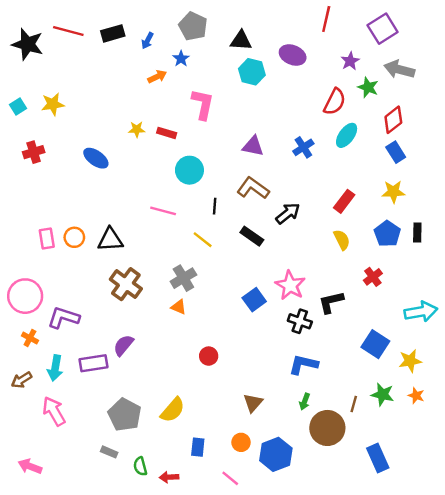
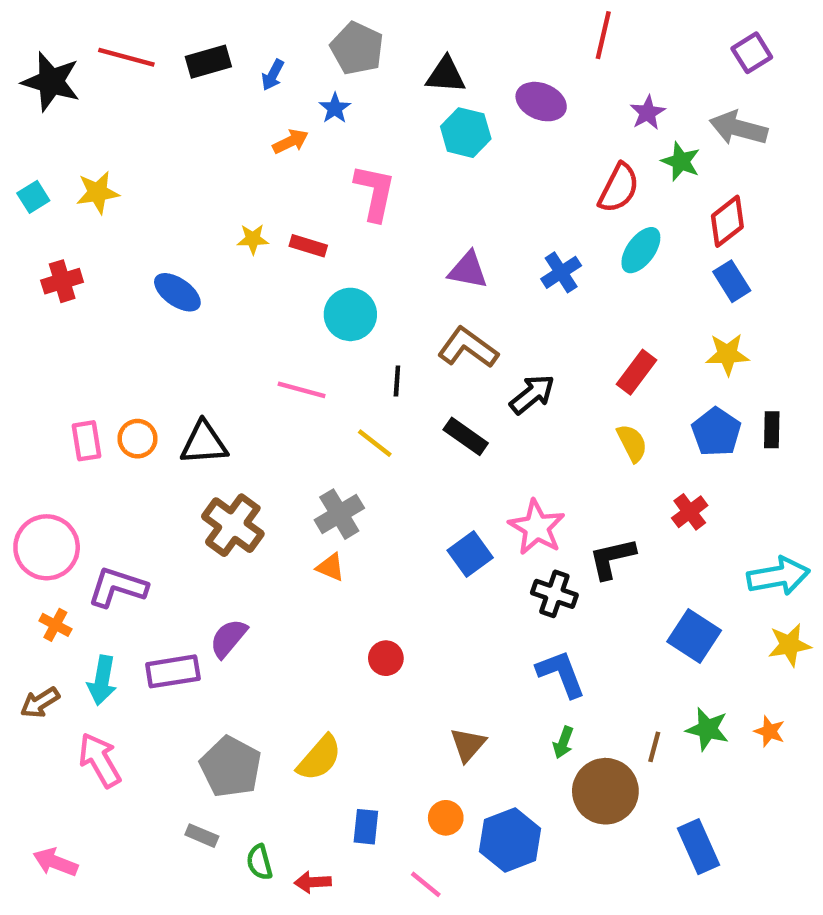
purple square: (383, 29) -> (752, 53), moved, size x0.7
yellow star: (410, 361) -> (789, 645), moved
blue L-shape: (303, 364) -> (561, 674), turned 56

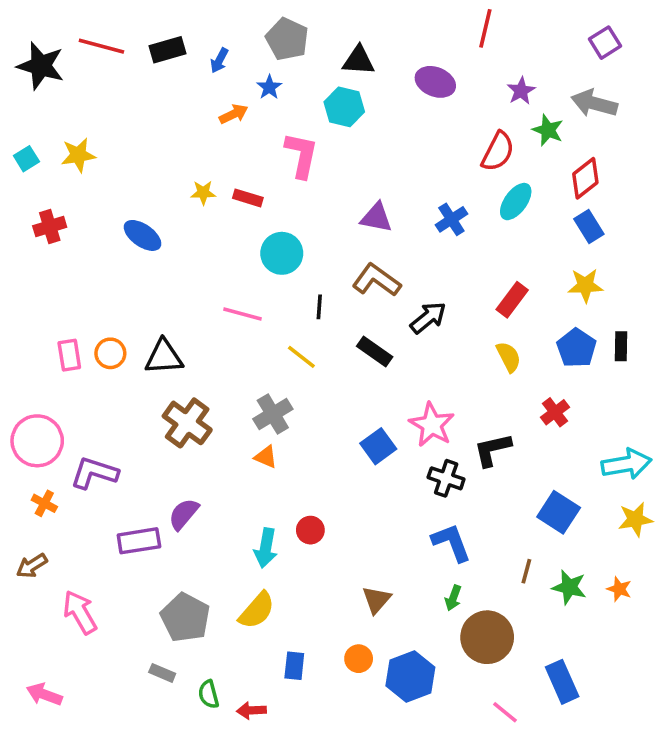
cyan hexagon: (466, 133) -> (344, 107), moved
cyan arrow: (102, 680) -> (266, 548), moved
brown line: (654, 747) -> (526, 571), moved
pink line: (426, 884) -> (505, 712), moved

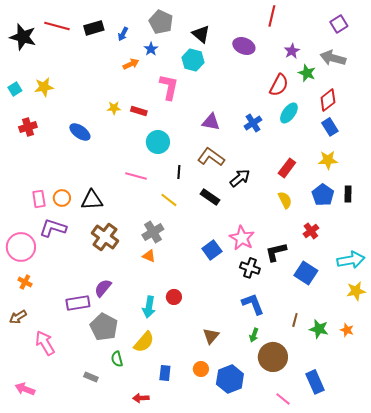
black triangle: (359, 60) -> (201, 34), turned 36
purple L-shape: (94, 473) -> (53, 228), moved
blue square: (559, 512) -> (306, 273), moved
gray pentagon: (185, 618) -> (104, 327), moved
green semicircle: (209, 694) -> (117, 359), moved

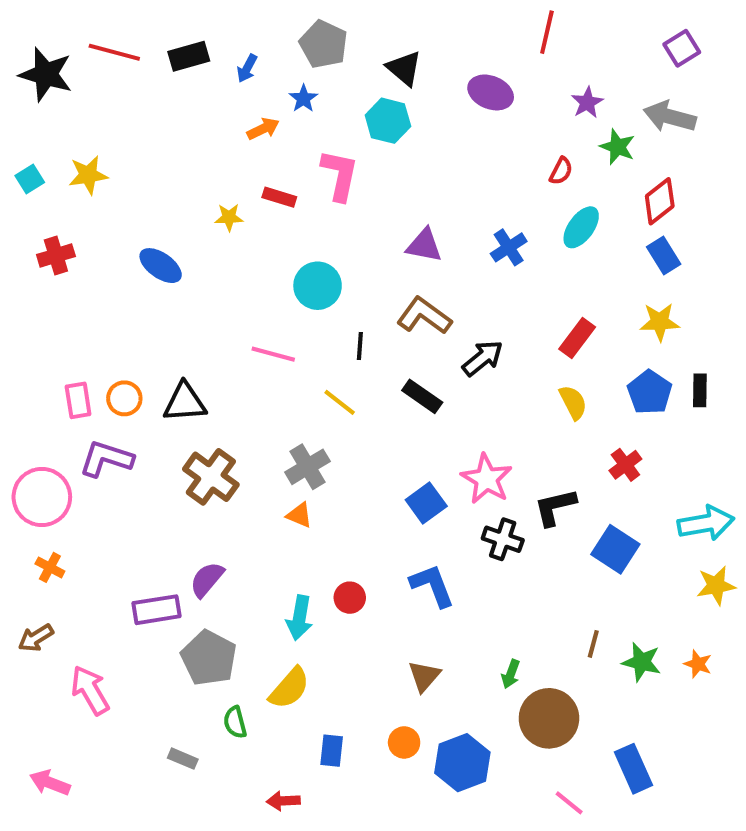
red semicircle: (279, 85) -> (561, 171), size x0.6
red rectangle: (139, 111) -> (279, 197), moved
blue L-shape: (253, 304) -> (432, 586), moved

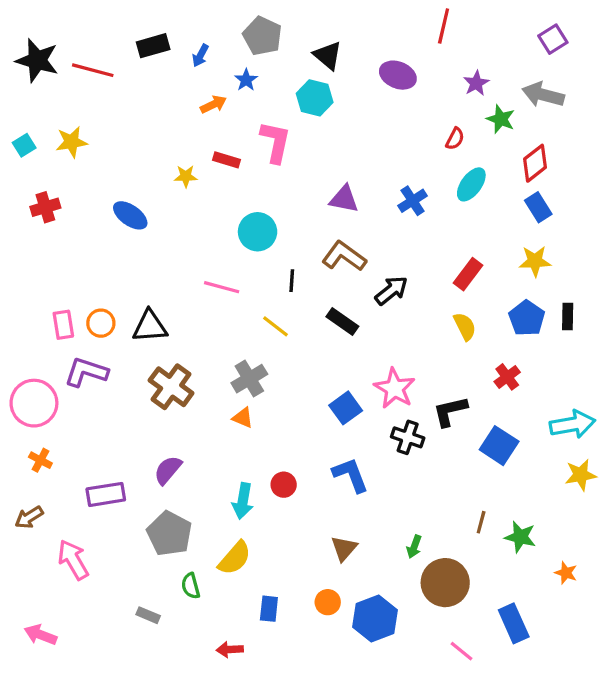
red line: (114, 52) -> (93, 70), moved
purple rectangle: (157, 610) -> (106, 494), moved
orange star: (698, 664) -> (566, 573), moved

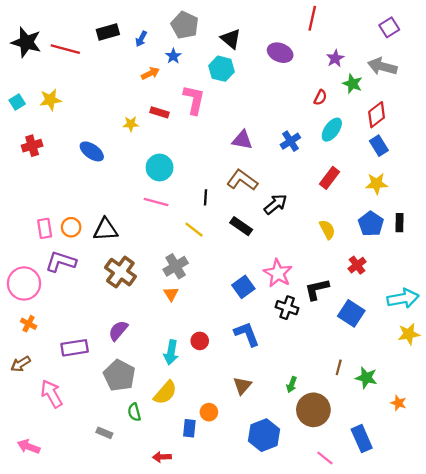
cyan circle: (258, 232) -> (160, 168), moved
red rectangle: (468, 274) -> (330, 178), moved
orange triangle: (243, 418) -> (171, 294), turned 35
orange circle: (328, 602) -> (209, 412), moved

